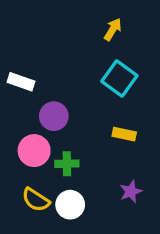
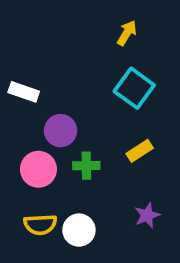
yellow rectangle: (124, 134) -> (140, 151), turned -45
green cross: (67, 164) -> (86, 166), moved
yellow semicircle: (36, 200) -> (40, 225), turned -36

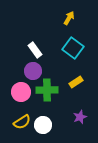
white rectangle: (24, 92) -> (35, 50), moved, turned 35
green cross: (86, 166) -> (47, 90), size x1.5
yellow semicircle: (40, 225) -> (22, 122), turned -30

